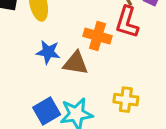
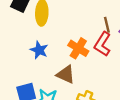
brown triangle: (76, 63) -> (66, 74), moved

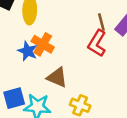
orange cross: (78, 48) -> (43, 44), moved

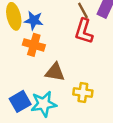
blue star: (28, 51) -> (34, 20), moved

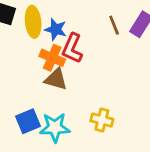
red L-shape: (84, 31) -> (72, 48), moved
brown triangle: (55, 72) -> (56, 79), moved

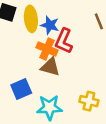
blue square: (28, 121) -> (21, 89), moved

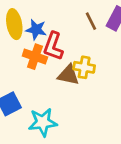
brown triangle: (50, 67) -> (68, 75), moved
yellow cross: (89, 101) -> (84, 67), moved

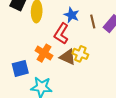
blue star: (36, 30) -> (72, 15), moved
orange cross: (35, 57) -> (44, 53), moved

